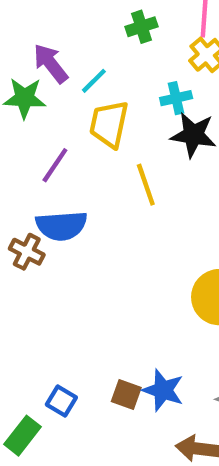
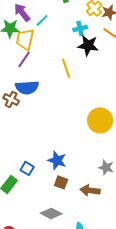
yellow trapezoid: (109, 124) -> (25, 39), moved
blue star: (163, 390) -> (57, 160), moved
brown square: (126, 394) -> (61, 182), moved

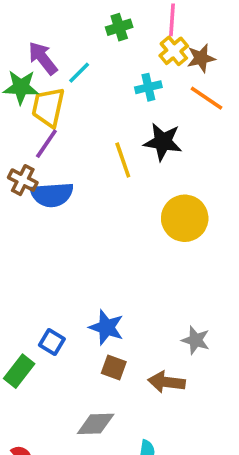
black star: (88, 45) -> (163, 142), moved
brown cross: (11, 99) -> (23, 180), moved
yellow circle: (100, 120) -> (185, 218), moved
gray diamond: (51, 213) -> (96, 424), turned -30

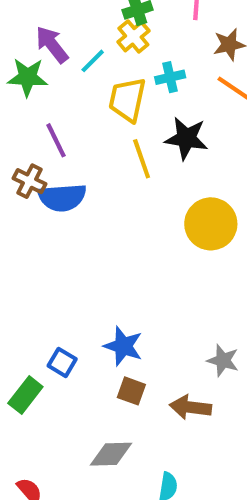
yellow cross: (174, 51) -> (133, 36), moved
yellow trapezoid: (48, 107) -> (127, 100), moved
purple line: (46, 144) -> (56, 140), turned -60

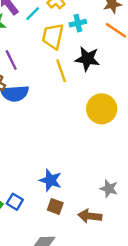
blue square: (62, 362) -> (15, 202), moved

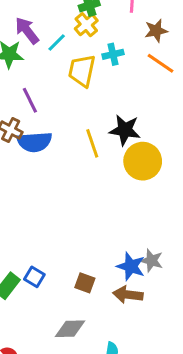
black star: (87, 59) -> (125, 130), moved
yellow line: (61, 71) -> (92, 143), moved
blue star: (50, 180) -> (131, 266), moved

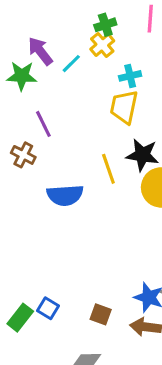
yellow trapezoid: (82, 71) -> (124, 107), moved
blue semicircle: (34, 142) -> (65, 195), moved

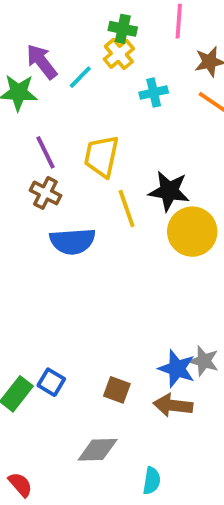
green cross: (105, 25) -> (123, 29), turned 30
yellow trapezoid: (124, 107) -> (101, 156), moved
brown cross: (23, 155) -> (45, 193), moved

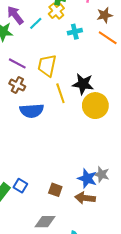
purple line: (45, 152) -> (17, 63), turned -36

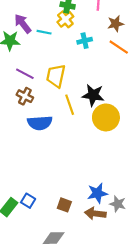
cyan line: (36, 23) -> (44, 32), turned 56
gray star: (102, 174) -> (118, 204), moved
blue star: (87, 178) -> (97, 193), turned -30

